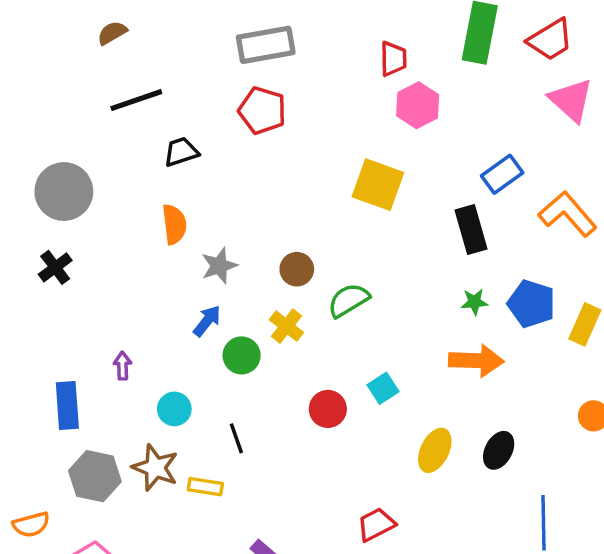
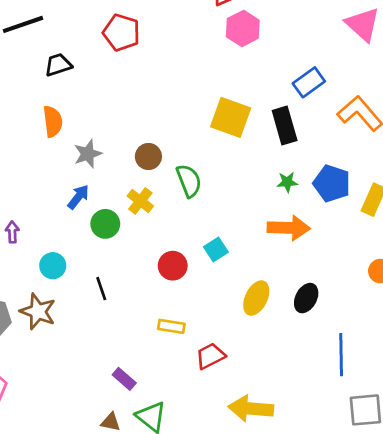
yellow square: (378, 185) -> (231, 117), moved
green semicircle: (349, 300) -> (189, 181), turned 100
yellow rectangle: (205, 487) -> (171, 326), moved

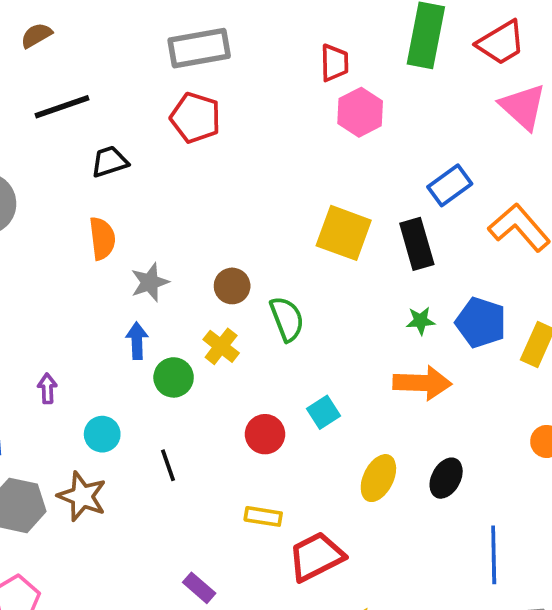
blue arrow: (78, 197) -> (137, 341), turned -40
red trapezoid: (210, 356) -> (316, 557), size x1.4

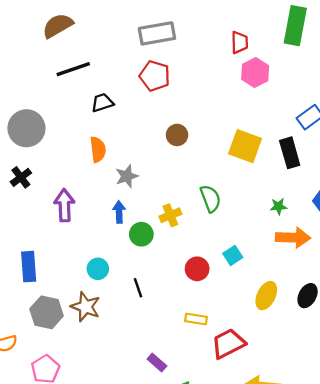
brown semicircle: (36, 35) -> (58, 26), size x1.6
brown circle: (232, 286) -> (177, 135), moved
green star: (420, 321) -> (279, 206), moved
yellow cross: (221, 346) -> (170, 215), turned 30
purple arrow: (47, 388) -> (64, 205), moved, size x1.8

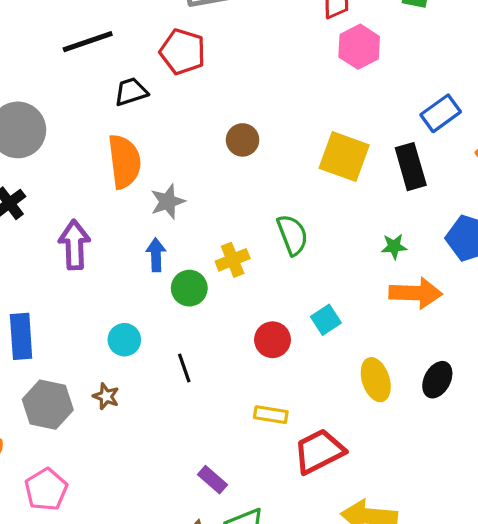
red pentagon: (155, 76) -> (183, 52), moved
orange semicircle: (98, 149) -> (124, 162), size x1.4
yellow ellipse: (266, 296) -> (376, 380), turned -44
brown star: (86, 307) -> (106, 396), size x0.6

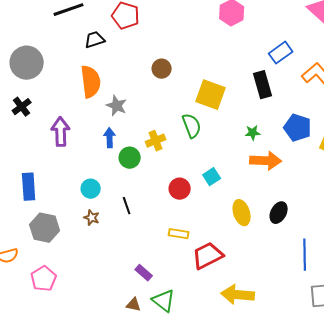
yellow square: (344, 157) -> (211, 95), moved
gray star: (168, 202) -> (117, 106), turned -30
brown star: (106, 396) -> (92, 218), moved

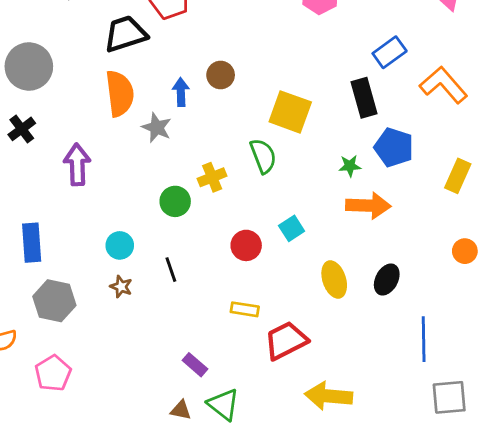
black trapezoid: (95, 40) -> (125, 34), size x1.5
blue pentagon: (298, 128) -> (394, 147), moved
blue arrow: (110, 138) -> (181, 92), moved

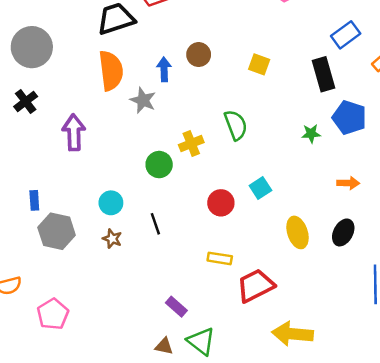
yellow square: (290, 112) -> (259, 64), moved, size x0.6
orange arrow: (368, 206) -> (348, 183), moved, size x0.6
blue rectangle: (32, 243) -> (34, 200), size x0.6
gray hexagon: (54, 301) -> (57, 231), moved

